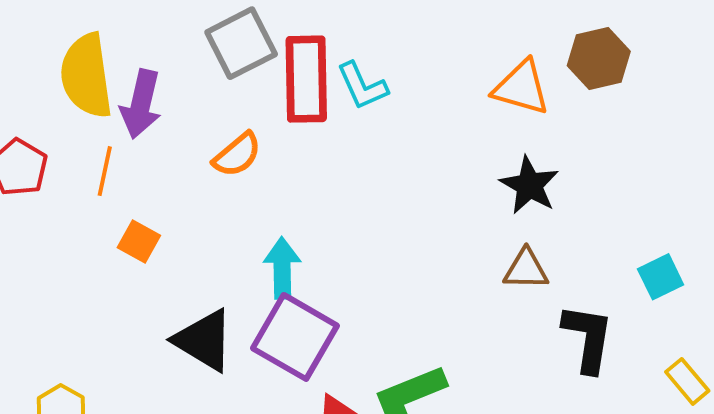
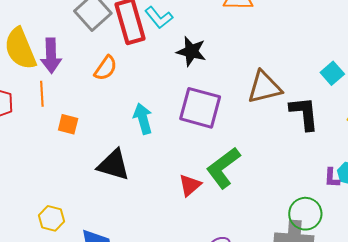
black star: (529, 185) -> (191, 51), moved
brown triangle: (526, 269) -> (264, 87), size x1.5
purple square: (295, 337) -> (200, 108), moved

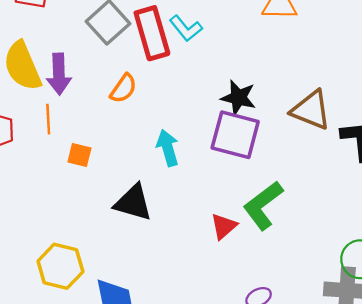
black star: (191, 51) -> (238, 98), moved
brown triangle: (264, 87) -> (311, 110), turned 36
yellow hexagon: (52, 218) -> (60, 266), size x1.5

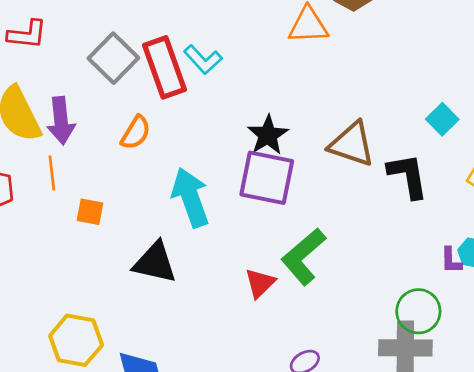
black star: (238, 98) -> (268, 135), turned 30
cyan arrow: (168, 148) -> (191, 197), size x1.4

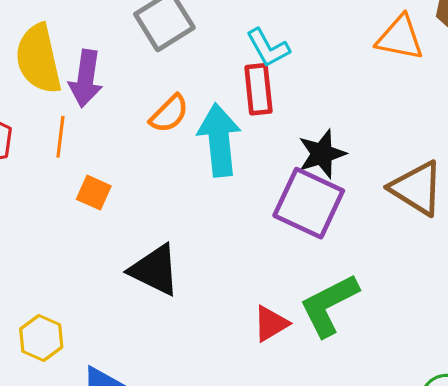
red rectangle: (164, 67) -> (258, 89), moved, size x0.7
cyan arrow: (191, 197) -> (219, 140), moved
yellow hexagon: (76, 340) -> (41, 338), size x0.7

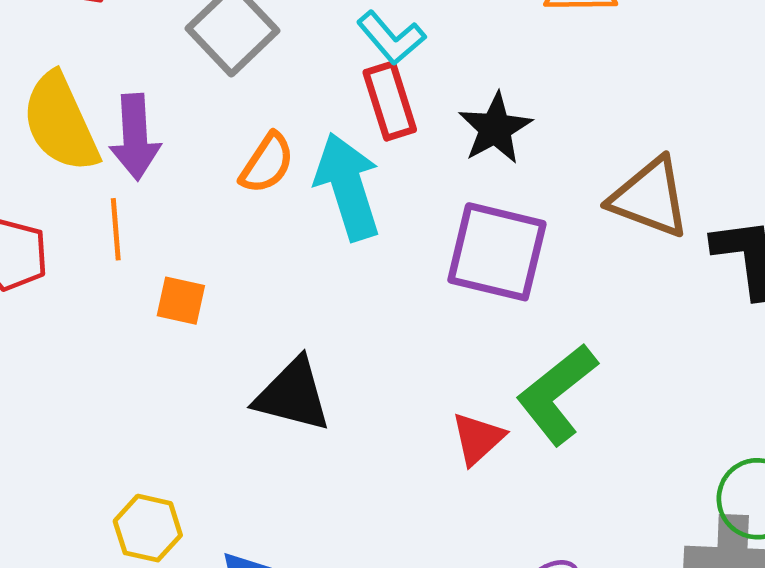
black star: (322, 154) -> (495, 128), moved

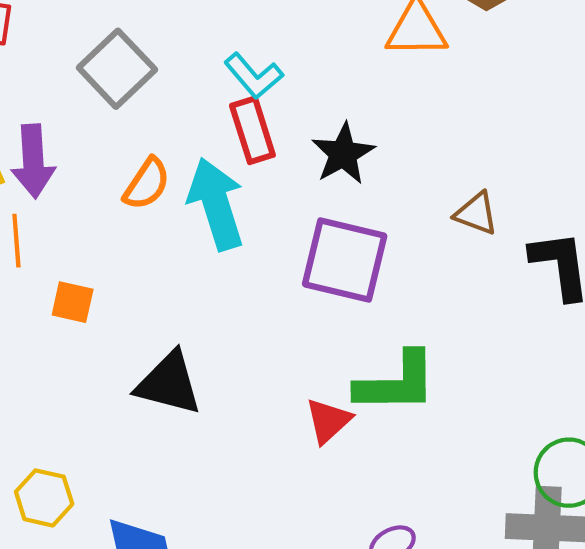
brown triangle: (650, 198) -> (476, 213), size x0.6
green L-shape: (557, 394) -> (396, 383), turned -142

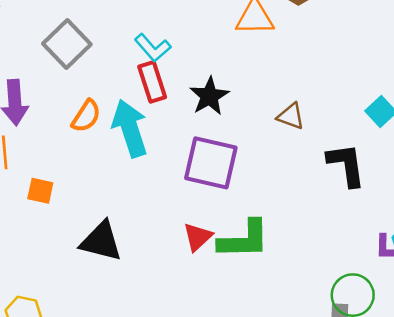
brown triangle: (476, 213) -> (291, 116), moved
red triangle: (328, 421) -> (198, 237), moved

